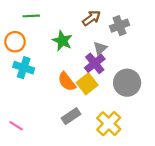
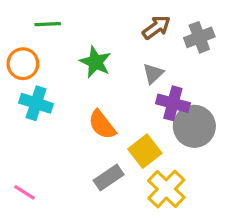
brown arrow: (92, 18) -> (156, 27), moved
gray cross: (120, 26) -> (199, 37), moved
purple cross: (95, 63) -> (173, 103), moved, turned -36
yellow square: (87, 84) -> (145, 151), moved

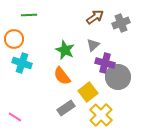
green star: (95, 62) -> (65, 50), moved

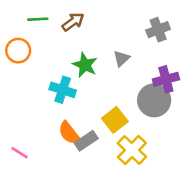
brown arrow: (95, 17) -> (73, 22), moved
cyan cross: (22, 63) -> (63, 90), moved
purple cross: (105, 63) -> (166, 79), moved, turned -30
orange semicircle: (62, 76) -> (69, 133), moved

